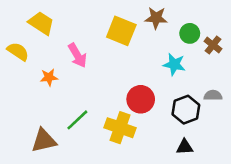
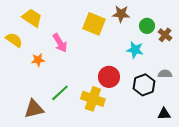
black triangle: (185, 147) -> (164, 114), moved

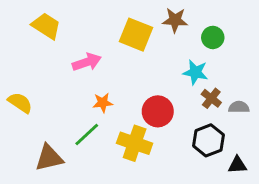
brown cross: (165, 35) -> (211, 98), moved
yellow semicircle: (14, 40) -> (20, 103), moved
pink arrow: (60, 43) -> (87, 62), turned -78
orange star: (38, 60) -> (103, 103), moved
black hexagon: (144, 85) -> (208, 140), moved

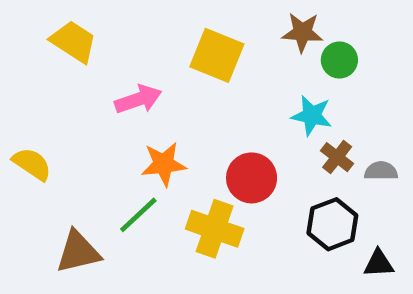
brown star: (175, 20) -> (302, 32), moved
orange star: (103, 103) -> (164, 164), size x1.4

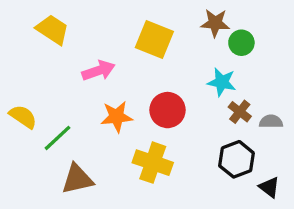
red circle: (252, 178) -> (168, 110), moved
green line: (138, 215) -> (57, 138), moved
brown triangle: (78, 252) -> (77, 179), moved
black triangle: (379, 263) -> (269, 187), turned 40

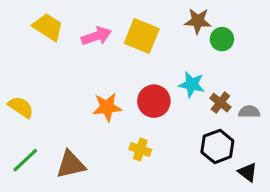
pink arrow: (99, 71) -> (96, 36), moved
cyan star: (222, 82) -> (192, 84), moved
green line: (57, 138) -> (25, 160), moved
yellow cross: (153, 163) -> (140, 149), size x0.6

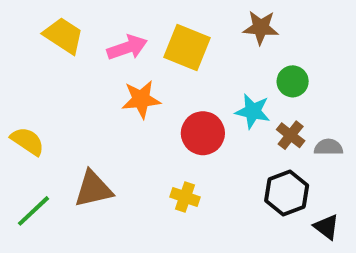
green circle: (222, 39) -> (293, 81), moved
orange star: (107, 107) -> (141, 99), moved
brown triangle: (71, 165) -> (93, 189), moved

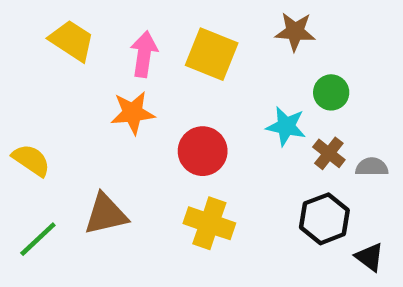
pink arrow: (127, 48) -> (144, 54), turned -63
orange star: (141, 99) -> (133, 113), moved
red circle: (203, 133) -> (203, 151), moved
yellow cross: (185, 197) -> (209, 223), size x1.5

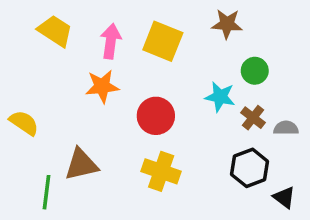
green line: (38, 239) -> (47, 192), moved, turned -40

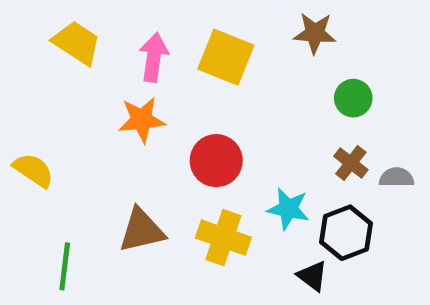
cyan star: (220, 97) -> (288, 209), moved
brown triangle: (81, 164) -> (142, 230), moved
black triangle: (284, 197) -> (312, 276), moved

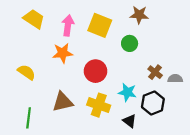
green circle: (353, 98) -> (130, 43), moved
yellow semicircle: (33, 170) -> (26, 72), moved
black triangle: (312, 276) -> (130, 121), moved

